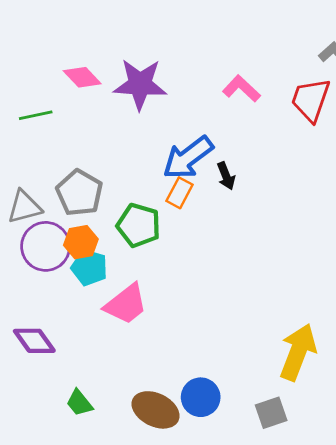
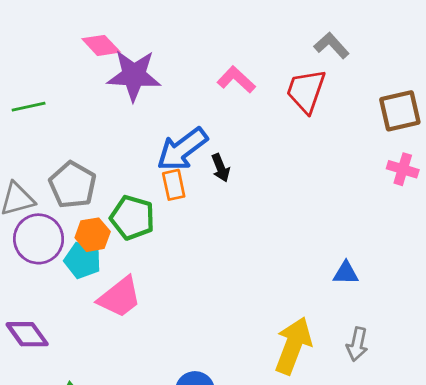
pink diamond: (82, 77) -> (101, 45), moved
orange rectangle: (180, 193) -> (174, 185), turned -40
orange hexagon: (81, 242) -> (93, 235), moved

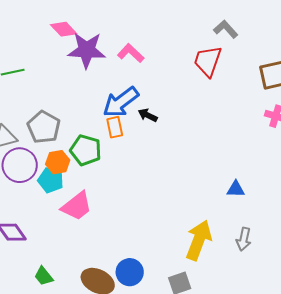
pink L-shape: (236, 80) -> (131, 53), moved
black arrow: (221, 168) -> (148, 115), turned 138

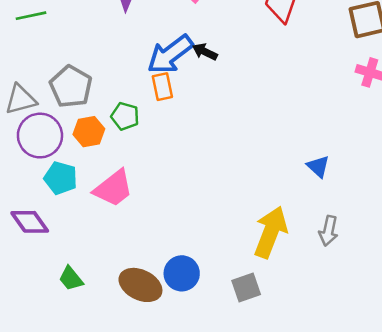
black arrow: (148, 115) -> (205, 52), moved
green pentagon: (86, 150) -> (125, 116), size x0.7
cyan pentagon: (51, 180) -> (61, 178), moved
blue triangle: (236, 189) -> (318, 166), turned 42

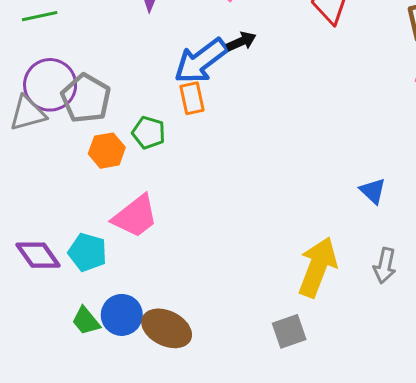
black arrow: (205, 52) -> (241, 42), moved, turned 130
purple circle: (40, 136) -> (50, 85), moved
cyan pentagon: (61, 178) -> (87, 252), moved
blue circle: (182, 273) -> (122, 315), moved

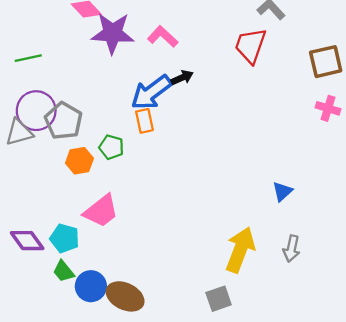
blue triangle: (373, 191) -> (282, 192), turned 35
green trapezoid: (86, 321) -> (64, 271), moved

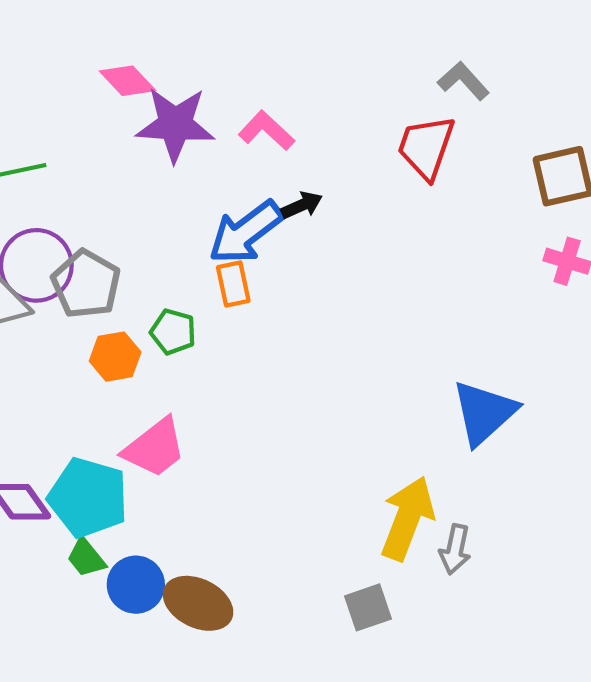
blue triangle: (282, 192) -> (484, 413), size x1.8
cyan pentagon: (65, 238) -> (88, 498), size x1.5
gray arrow: (292, 249) -> (455, 549), moved

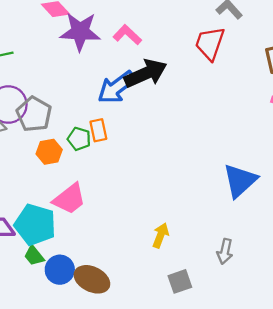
black arrow: (302, 205) -> (146, 73), size x2.0
orange rectangle: (233, 284) -> (98, 130), moved
yellow arrow: (407, 518) -> (161, 235), moved, size x0.6

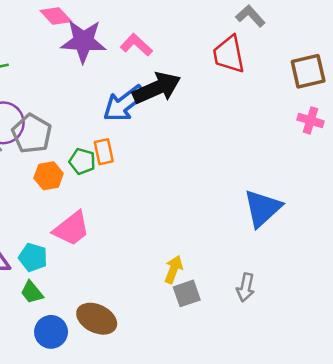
red trapezoid: (210, 43) -> (229, 54), turned -30
cyan pentagon: (35, 225) -> (33, 257), size x0.6
blue circle: (60, 270) -> (51, 332), moved
gray square: (180, 281) -> (187, 293), moved

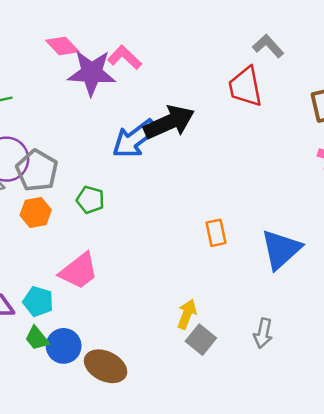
pink L-shape: (136, 45) -> (125, 57), moved
orange rectangle: (104, 152) -> (216, 233), moved
orange hexagon: (49, 176) -> (36, 213), moved
gray square: (187, 293) -> (201, 340), turned -32
blue circle: (51, 332) -> (64, 346), moved

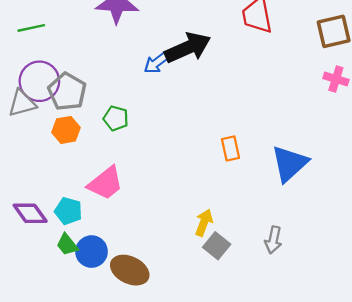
blue arrow: (135, 139) -> (156, 63), size x0.6

